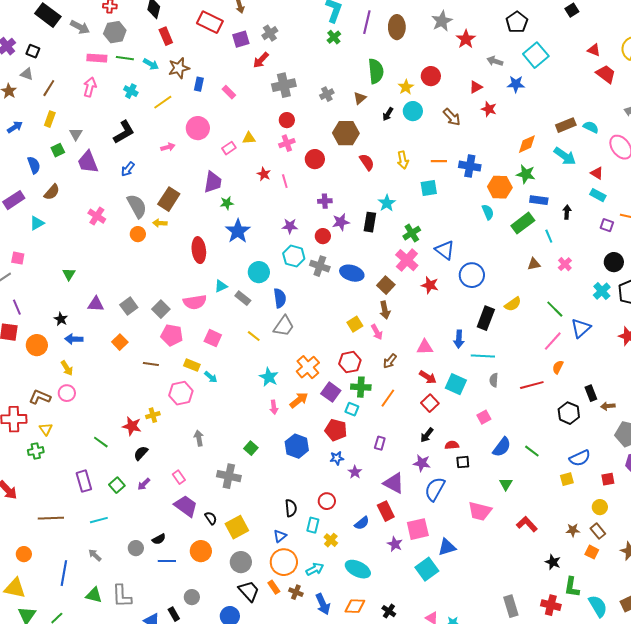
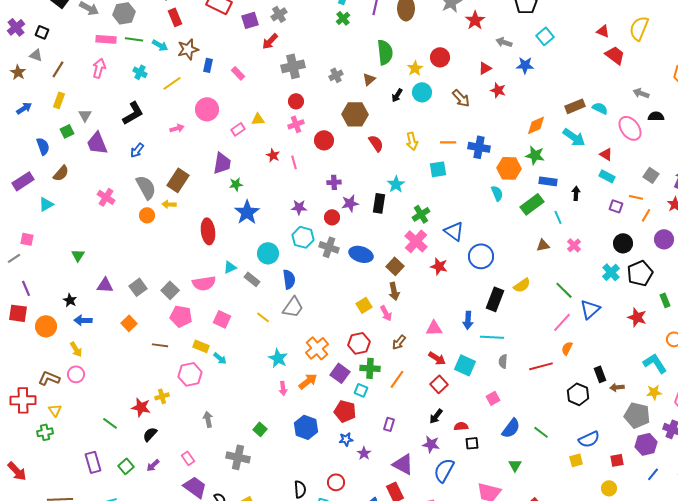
cyan square: (536, 55) -> (545, 36), size x0.7

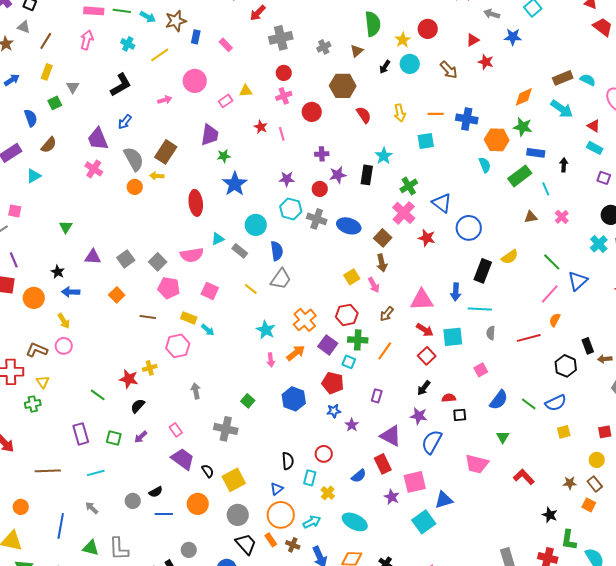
purple trapezoid: (97, 143) -> (98, 139), moved
pink triangle: (434, 328) -> (422, 300), size x1.4
cyan square: (465, 365) -> (453, 337), turned -30
blue semicircle: (589, 439) -> (556, 403), moved
green square: (126, 466) -> (114, 438), turned -35

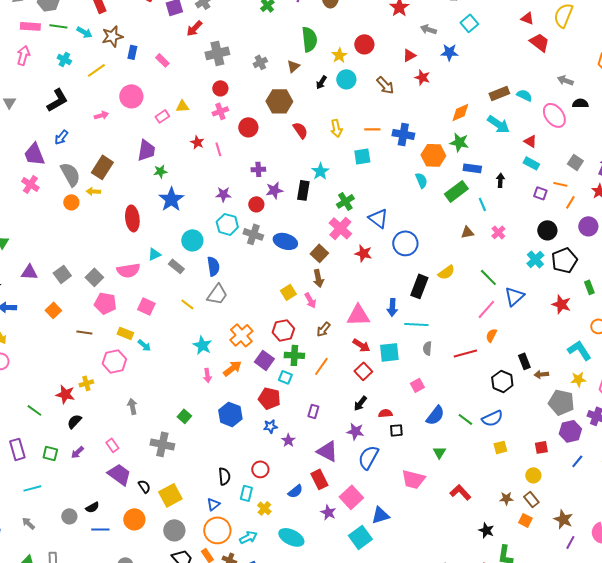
pink square: (415, 482) -> (351, 497), turned -30

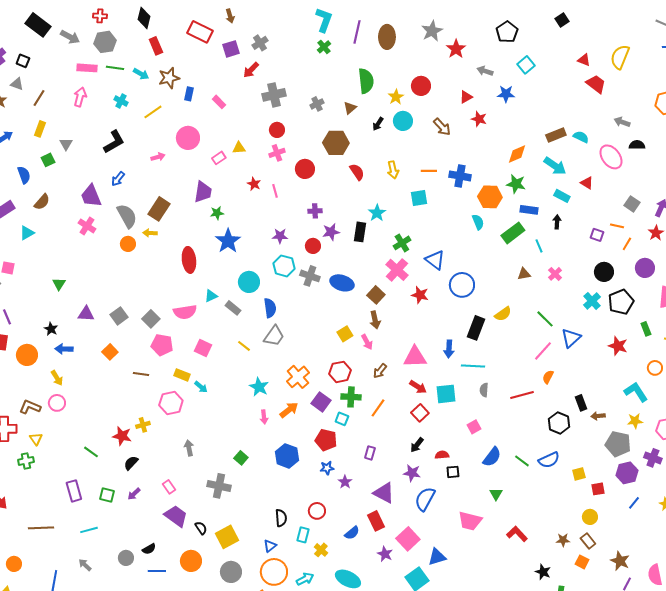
cyan rectangle: (531, 163) -> (562, 196), moved
yellow square: (500, 447) -> (579, 474), moved

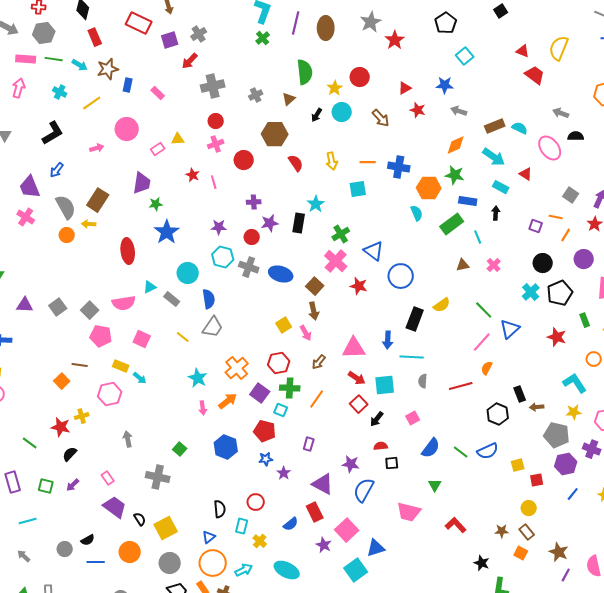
gray arrow: (485, 71) -> (459, 111), moved
orange square: (110, 352) -> (62, 381), moved
black arrow: (417, 445) -> (377, 419), moved

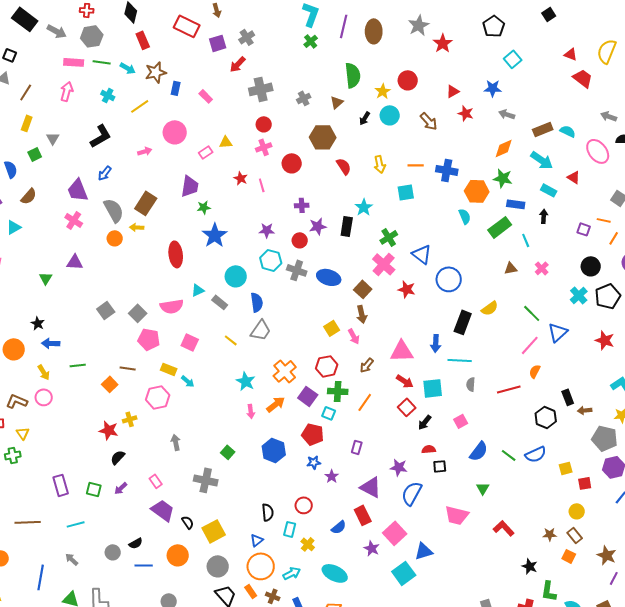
purple triangle: (25, 305) -> (75, 262), moved
green line: (30, 443) -> (78, 365), moved, turned -42

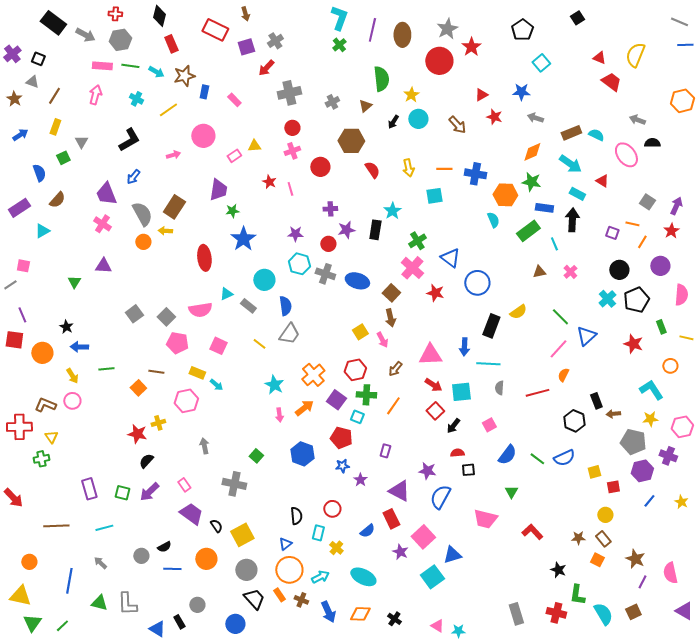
red circle: (408, 80) -> (439, 61), moved, size x1.4
black arrow: (544, 216) -> (572, 220), size x1.6
purple arrow: (121, 488) -> (149, 492), size x1.5

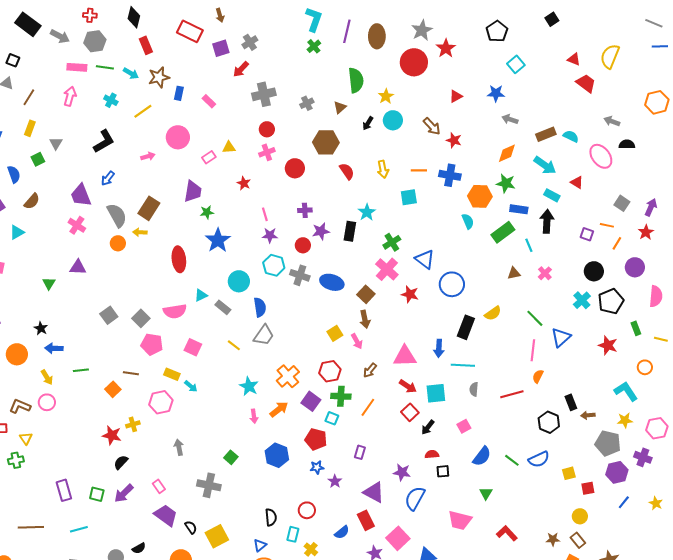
red star: (494, 117) -> (454, 140), moved
pink line: (290, 189) -> (265, 214), moved
pink line: (558, 349) -> (533, 350), turned -35

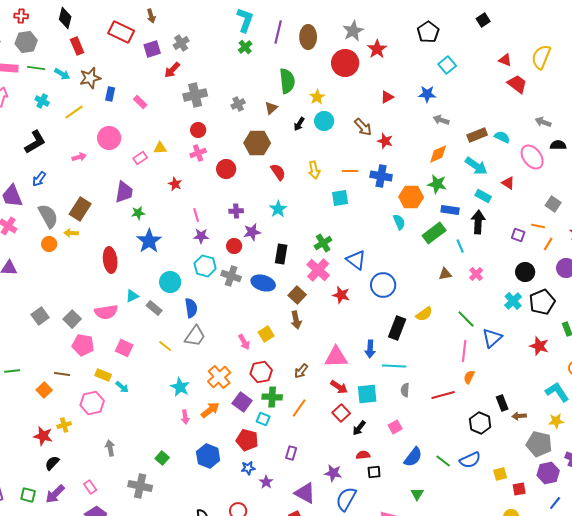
cyan star: (367, 212) -> (278, 209), moved
black rectangle: (350, 231) -> (281, 254), moved
pink arrow: (357, 341) -> (244, 342), moved

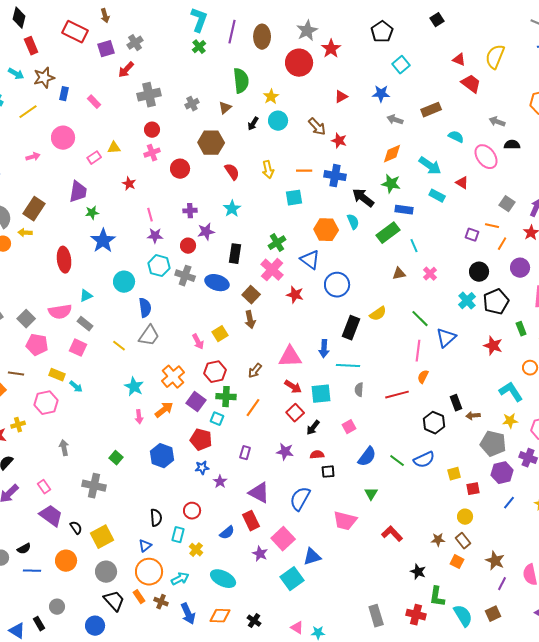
brown rectangle: (477, 135) -> (431, 110), moved
orange hexagon: (411, 197) -> (326, 230), moved
black arrow: (478, 222) -> (363, 198), moved, turned -55
gray rectangle: (154, 308) -> (85, 324), moved
purple star: (333, 473) -> (285, 452), moved

